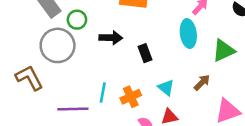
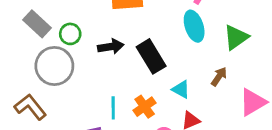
black rectangle: (145, 53) -> (151, 56), size x1.6

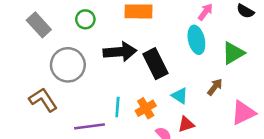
gray rectangle: (37, 24) -> (39, 25), moved
green circle: (70, 34) -> (85, 19), moved
black arrow: (111, 47) -> (120, 52), size x1.4

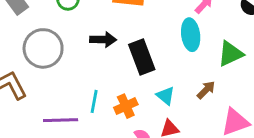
black arrow: (120, 52) -> (103, 40), size x0.7

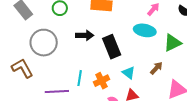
cyan ellipse: (191, 35) -> (145, 30), turned -70

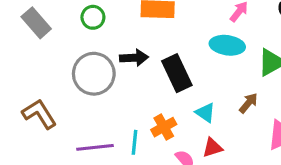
gray circle: (44, 43) -> (94, 74), moved
cyan line: (80, 78) -> (135, 142), moved

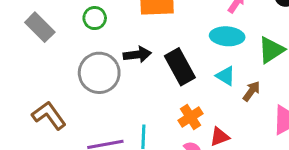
cyan triangle: (205, 113) -> (226, 76), moved
orange cross: (164, 127) -> (191, 117), moved

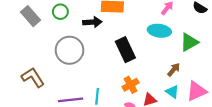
green circle: (95, 18) -> (60, 12), moved
black arrow: (137, 55) -> (92, 22), moved
cyan triangle: (226, 76) -> (172, 92), moved

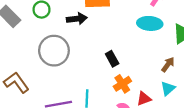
black rectangle: (125, 50) -> (112, 59), moved, size x0.6
cyan triangle: (172, 92) -> (168, 88), turned 48

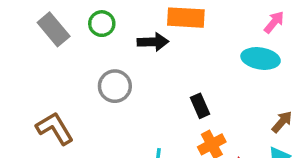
gray circle: (54, 51) -> (115, 86), size x0.7

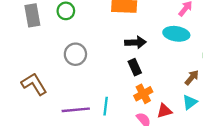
gray rectangle: (54, 29) -> (32, 15), turned 30
black arrow: (153, 42) -> (135, 42), moved

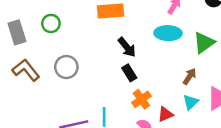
black arrow: (135, 42) -> (127, 47), turned 60
brown L-shape: (34, 84) -> (26, 70), moved

